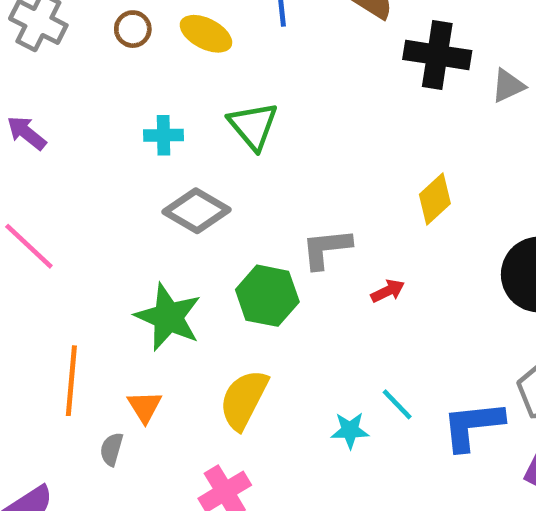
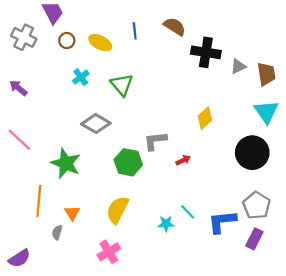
cyan cross: (163, 135) -> (81, 77), moved, turned -35
green star: (168, 317) -> (66, 163), moved

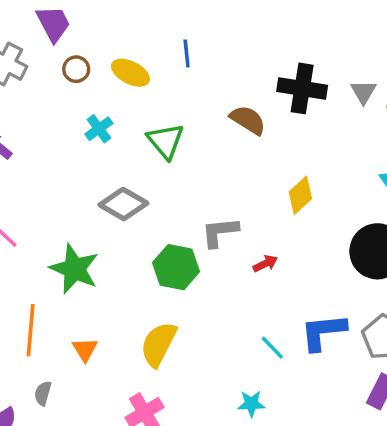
brown semicircle: (175, 26) -> (248, 120), moved
gray triangle: (238, 66) -> (363, 92), moved, turned -35
blue L-shape: (222, 222) -> (323, 332), moved
cyan star: (166, 224) -> (251, 404), moved
gray semicircle: (57, 232) -> (43, 393), moved

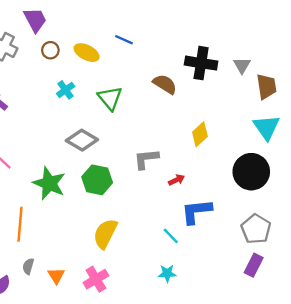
blue line: (187, 53) -> (124, 40), turned -60
green hexagon: (176, 267) -> (97, 180), moved
blue L-shape: (323, 332) -> (196, 211), moved
cyan line: (272, 348) -> (171, 236), moved
orange triangle: (85, 349) -> (56, 276), moved

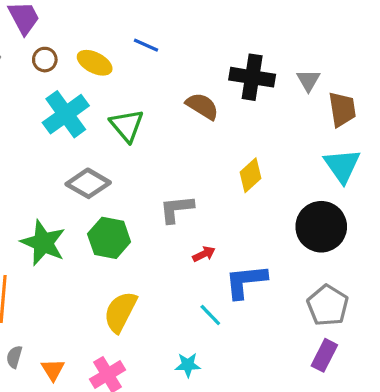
cyan cross: (66, 90) -> (66, 114), size x1.8
red arrow: (177, 180) -> (204, 254), moved
cyan star: (167, 273) -> (188, 365), moved

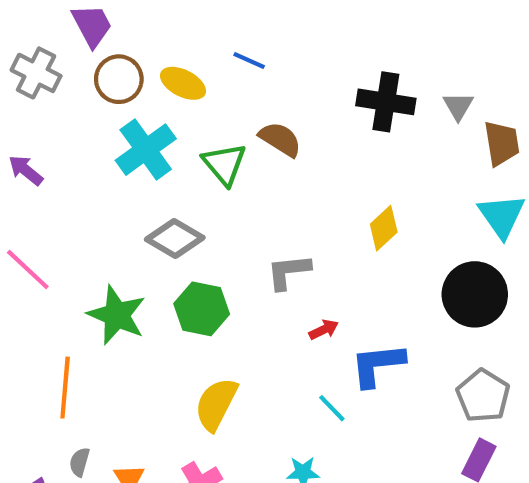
brown circle: (45, 60) -> (119, 79), size x1.5
brown semicircle: (202, 106) -> (280, 139), moved

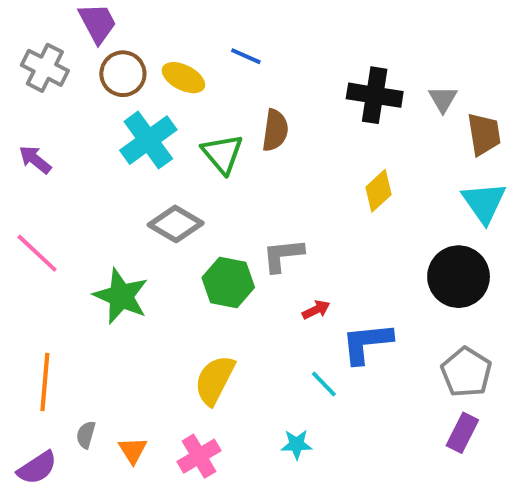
brown semicircle: (280, 139) -> (275, 130), turned 66
yellow diamond: (384, 228) -> (379, 191), moved
green hexagon: (202, 309) -> (228, 282), moved
orange line: (65, 388) -> (45, 382), moved

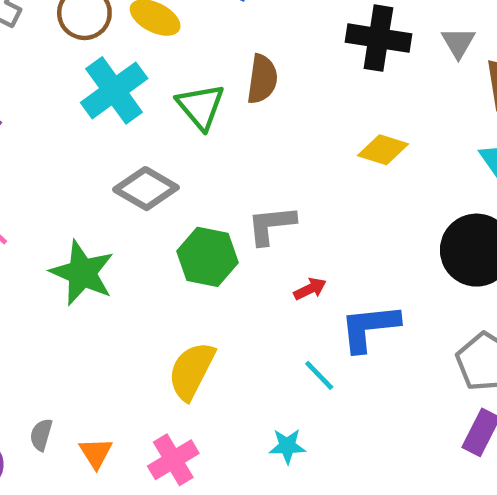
yellow diamond: (379, 191) -> (383, 150), turned 60

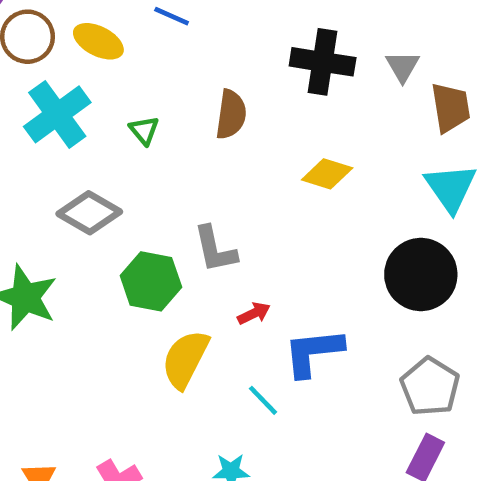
brown semicircle: (262, 79) -> (231, 114), moved
green triangle: (201, 106) -> (144, 130), size x0.6
gray L-shape: (271, 225) -> (215, 249), turned -96
yellow semicircle: (192, 371) -> (185, 359), moved

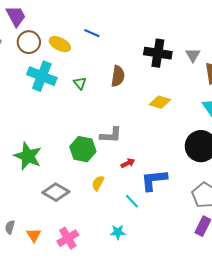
cyan cross: (57, 114) -> (42, 76), turned -32
gray diamond: (89, 213) -> (56, 192), moved
gray L-shape: (215, 249) -> (111, 135), turned -75
yellow semicircle: (185, 359) -> (98, 183), size x0.6

